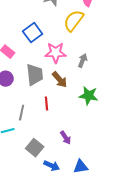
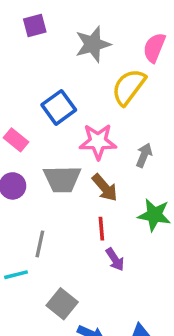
gray trapezoid: (35, 75) -> (62, 179), turned 95
red line: (47, 104) -> (101, 229), moved
purple arrow: (66, 138) -> (115, 259), moved

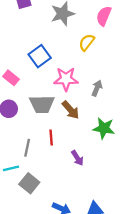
yellow semicircle: (129, 87) -> (87, 42), size x0.7
red line: (101, 229) -> (51, 137), moved
gray square: (62, 304) -> (29, 183), moved

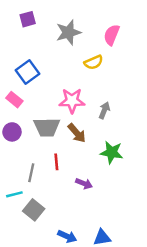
yellow semicircle: (87, 42) -> (94, 62), turned -150
blue square: (40, 56) -> (28, 72), moved
purple arrow: (77, 158) -> (84, 184), turned -35

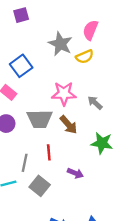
gray star: (68, 32) -> (60, 44), moved, turned -30
pink semicircle: (112, 35) -> (90, 30), moved
gray arrow: (104, 110) -> (95, 103), turned -70
gray square: (34, 210) -> (40, 186), moved

